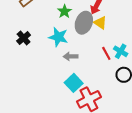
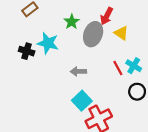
yellow triangle: (100, 23) -> (121, 33), moved
cyan star: (58, 37) -> (48, 43), moved
black cross: (24, 38) -> (27, 51), turned -32

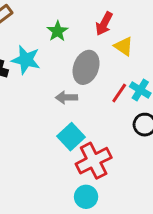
gray ellipse: (93, 34) -> (86, 67), moved
red line: (118, 68) -> (119, 93), turned 63

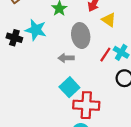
gray ellipse: (86, 67) -> (81, 36), turned -30
red cross: (94, 161) -> (86, 105), turned 30

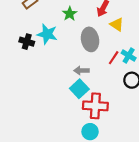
gray arrow: (66, 58) -> (81, 71), moved

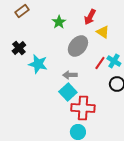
cyan star: (47, 34) -> (38, 64), moved
gray ellipse: (90, 39) -> (78, 46), turned 50
black cross: (27, 42) -> (19, 48), turned 32

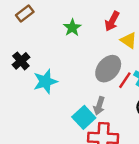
gray ellipse: (78, 46) -> (108, 69), moved
cyan star: (38, 64) -> (45, 81), turned -30
gray arrow: (70, 75) -> (99, 106), moved, turned -72

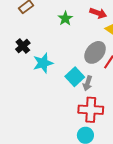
red arrow: (112, 21) -> (98, 13), turned -98
cyan square: (84, 117) -> (75, 77), moved

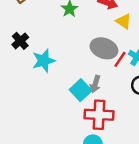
gray ellipse: (95, 52) -> (104, 48), turned 70
cyan square: (75, 77) -> (81, 90), moved

